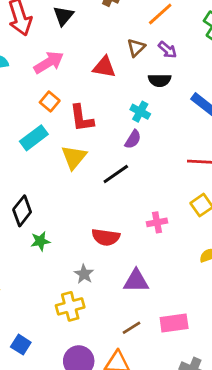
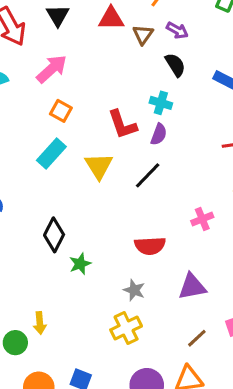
red triangle: (104, 67) -> (111, 18), moved
black semicircle: (160, 80) -> (175, 65), turned -110
red L-shape: (82, 118) -> (122, 125), moved

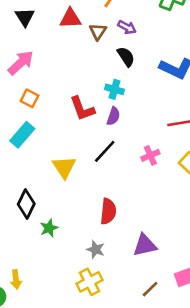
yellow triangle: (99, 166) -> (64, 167), moved
pink cross: (202, 219) -> (150, 155), moved
red semicircle: (150, 246) -> (108, 211), turned -80

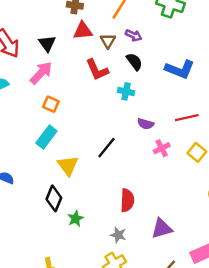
black triangle: (25, 17) -> (47, 43), moved
red L-shape: (82, 109) -> (97, 70), moved
purple semicircle: (113, 116) -> (146, 124), moved, turned 91
black line: (105, 151) -> (106, 148), moved
yellow triangle: (64, 167) -> (68, 166), moved

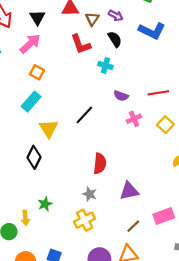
blue L-shape: (180, 69) -> (152, 31), moved
green star: (76, 219) -> (45, 204), moved

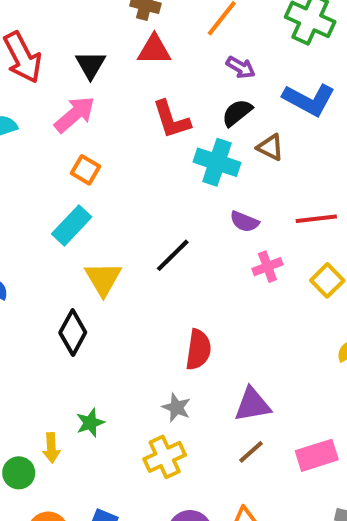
brown triangle: (92, 19) -> (270, 147), moved, turned -40
black semicircle: (115, 39) -> (237, 113), turned -98
cyan cross: (105, 65) -> (217, 162), size x1.5
brown line: (133, 226) -> (251, 452), moved

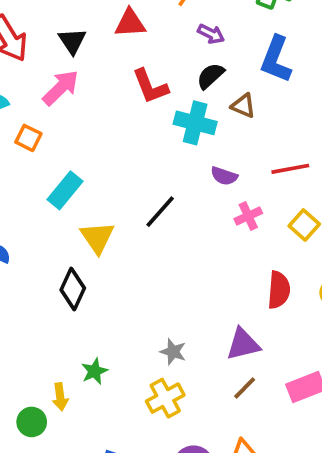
blue L-shape: (309, 100) -> (276, 59), turned 87
orange square: (85, 170) -> (28, 138), moved
red semicircle: (198, 350) -> (279, 290), moved

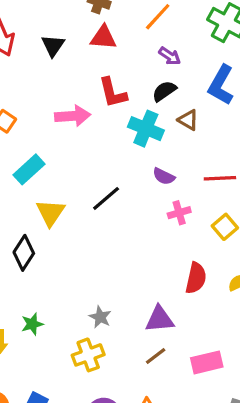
pink arrow: (61, 88) -> (73, 116), moved, turned 32

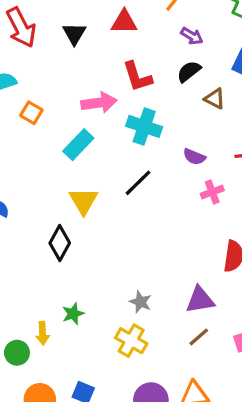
cyan cross: (146, 129) -> (144, 126), moved
cyan rectangle: (29, 169) -> (78, 145), moved
yellow cross: (88, 355) -> (131, 341), turned -36

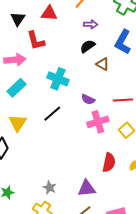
purple arrow: (192, 36) -> (91, 24), turned -32
red L-shape: (137, 77) -> (36, 41), moved
pink arrow: (99, 103) -> (15, 60), moved
pink cross: (212, 192) -> (98, 122), size x1.5

